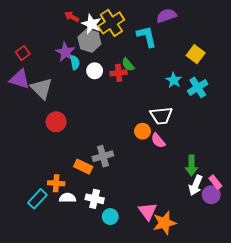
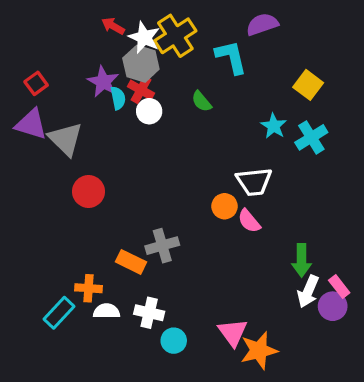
red cross: (119, 73) -> (141, 90), moved, turned 35

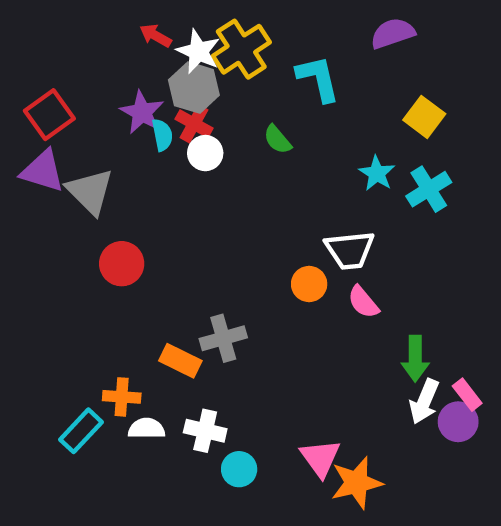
purple semicircle: (262, 24) -> (393, 33), moved
red square: (36, 83) -> (49, 115), size x1.5
pink semicircle: (249, 221) -> (363, 302), moved

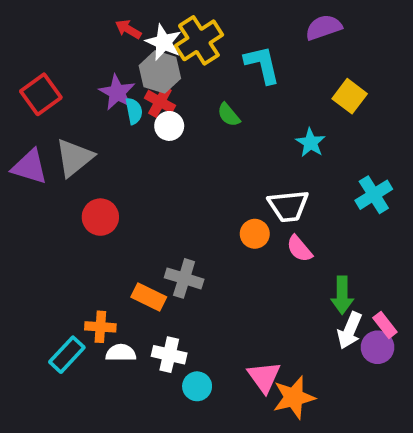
purple triangle: (43, 171) -> (30, 167), moved
cyan cross: (429, 189) -> (374, 195), moved
gray triangle: (90, 191) -> (74, 158), turned 36
gray cross: (223, 338) -> (184, 278), turned 33

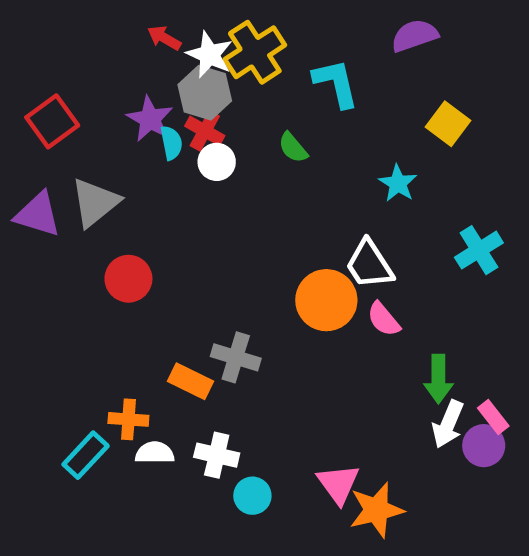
white trapezoid: (288, 206) -> (369, 264), turned 63
orange circle: (255, 234) -> (326, 300), size x1.6

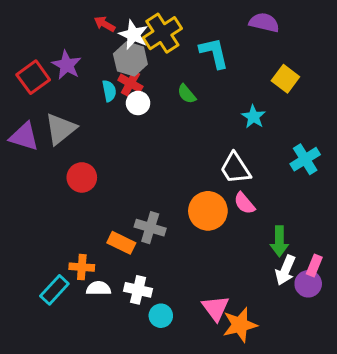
purple semicircle: (415, 36) -> (264, 22), turned 32
purple star: (150, 119) -> (67, 65), moved
orange circle: (326, 300) -> (208, 211), moved
pink rectangle: (493, 417) -> (314, 266), turned 60

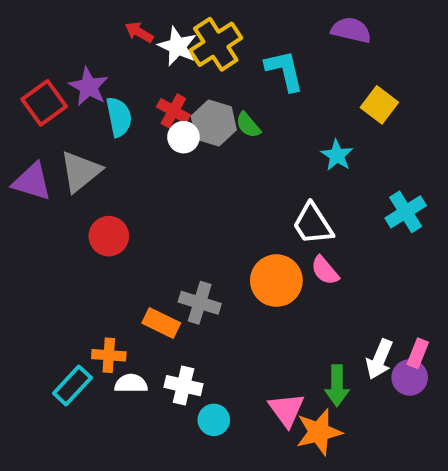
gray hexagon: (130, 59) -> (214, 123), moved
cyan semicircle: (109, 91) -> (119, 117), moved, size x1.4
green arrow: (279, 241) -> (337, 386), moved

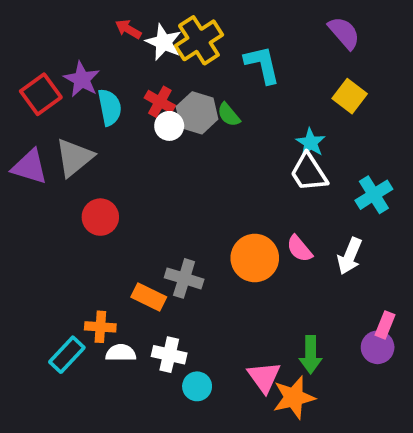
purple semicircle: (351, 30) -> (344, 33), moved, turned 36
white trapezoid: (313, 224) -> (309, 172), moved
white arrow: (379, 359) -> (350, 256), moved

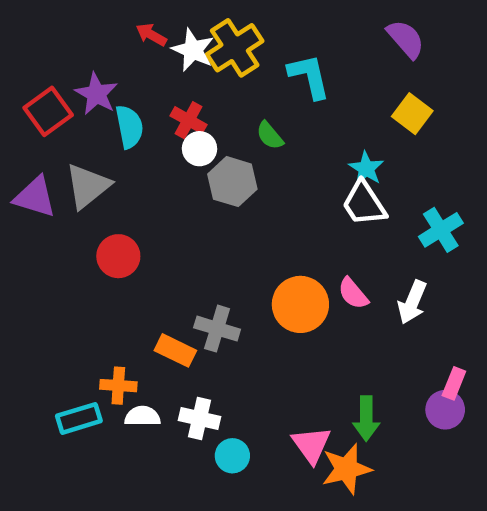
gray hexagon: (197, 113) -> (232, 182), moved
cyan rectangle: (67, 355) -> (79, 418), turned 30

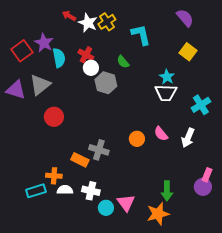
yellow cross: (235, 48) -> (107, 22), size x0.7
white trapezoid: (364, 204) -> (166, 93), turned -55
orange circle: (300, 304) -> (137, 139), size x0.6
pink triangle: (311, 445) -> (126, 203), moved

